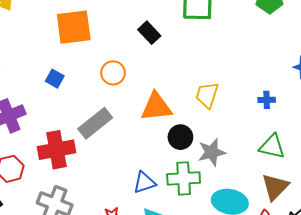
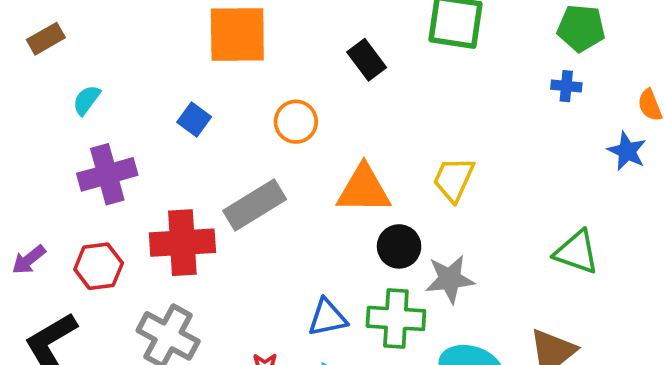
blue cross: (267, 100) -> (566, 86), moved
green triangle: (272, 147) -> (577, 252), moved

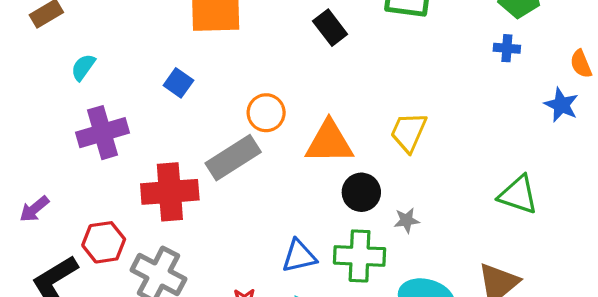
orange circle: (296, 122) -> (266, 113), moved
red hexagon: (99, 266) -> (104, 242), moved
gray star: (450, 279) -> (407, 220), size x0.6

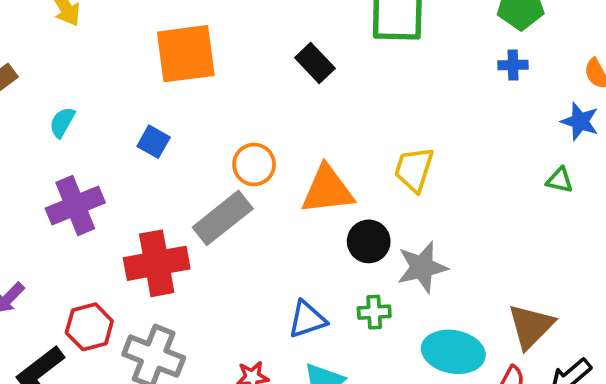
cyan semicircle: (83, 67) -> (62, 122), moved
green triangle: (518, 195) -> (560, 180), moved, size x0.6
gray star: (407, 220) -> (422, 267), size x1.8
green cross: (360, 256) -> (374, 312), size x0.6

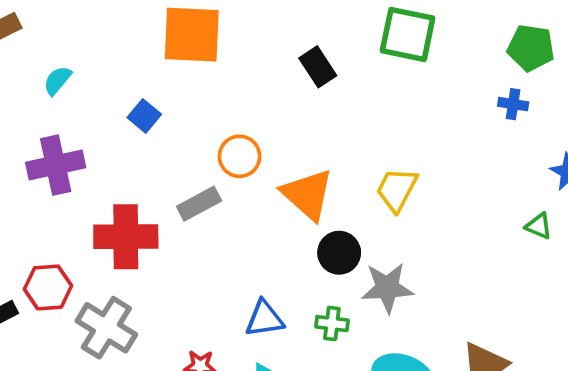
orange triangle: (327, 190) -> (307, 194), turned 38
gray rectangle: (223, 218) -> (199, 204), size x0.7

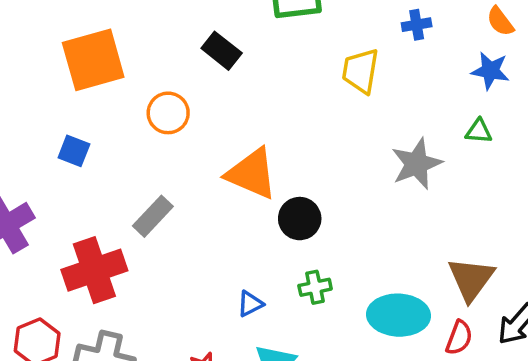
orange circle: (240, 156) -> (168, 113), moved
yellow trapezoid: (397, 190) -> (360, 71), moved
gray star: (387, 288) -> (417, 164), moved
blue triangle: (264, 319) -> (250, 304), size x0.7

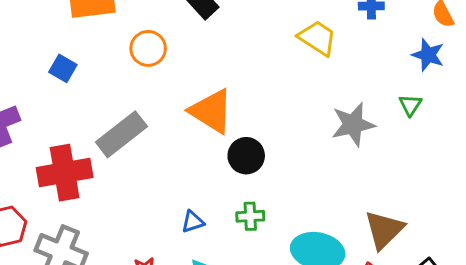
yellow trapezoid: (360, 71) -> (317, 38), turned 105
green triangle: (479, 131) -> (410, 105), turned 50
gray rectangle: (153, 216) -> (121, 134), size x1.4

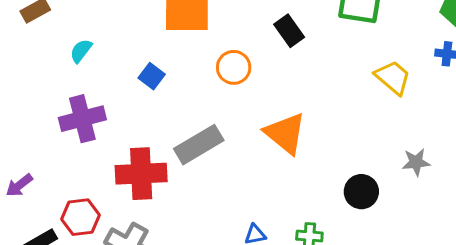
gray star: (353, 124) -> (416, 162), size x0.7
black circle: (246, 156) -> (361, 192), moved

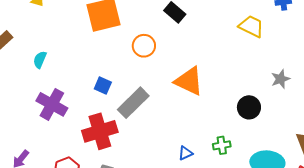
blue square: (152, 76) -> (103, 86), moved
purple cross: (82, 119) -> (52, 104), turned -32

